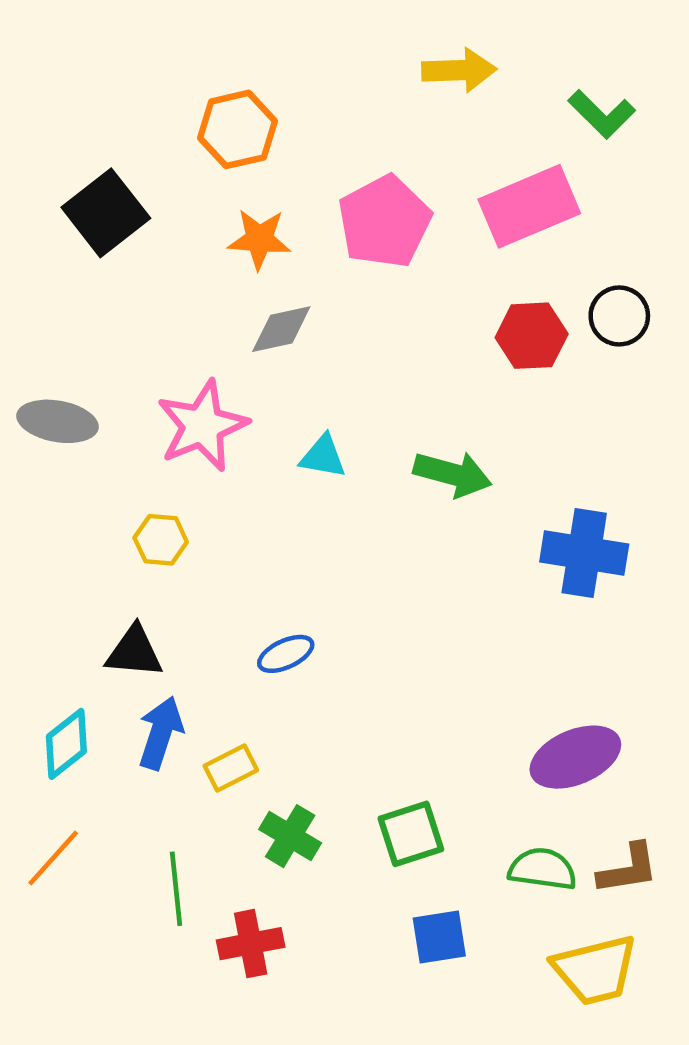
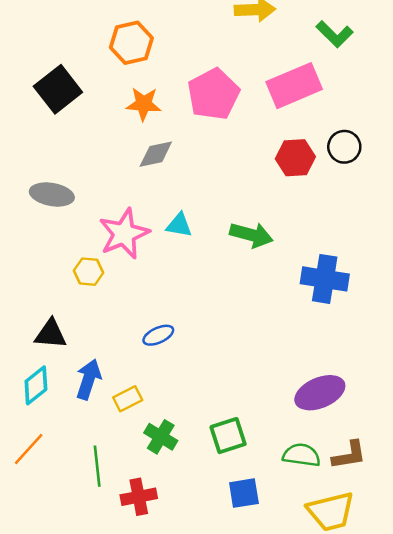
gray ellipse: (58, 421) -> (52, 194), moved
pink star: (202, 426) -> (124, 234), moved
black triangle: (134, 652) -> (51, 334), moved

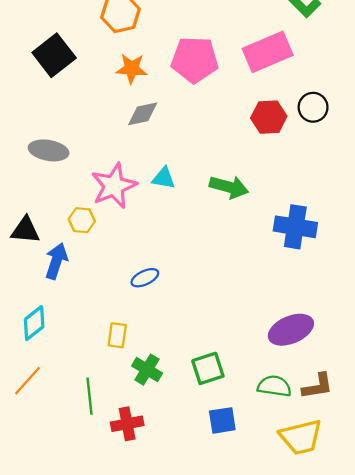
pink pentagon: (213, 94) -> (195, 60), turned 30
black triangle: (51, 334) -> (25, 230), moved
blue arrow: (89, 379) -> (56, 261), moved
yellow rectangle: (128, 399) -> (117, 335), turned -55

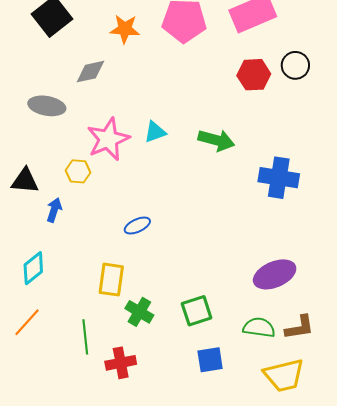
gray diamond: (143, 114) -> (90, 72), moved
cyan triangle: (164, 178) -> (155, 132), turned -30
blue arrow: (56, 261) -> (54, 210), size x0.7
yellow rectangle: (117, 335) -> (111, 280), size x1.4

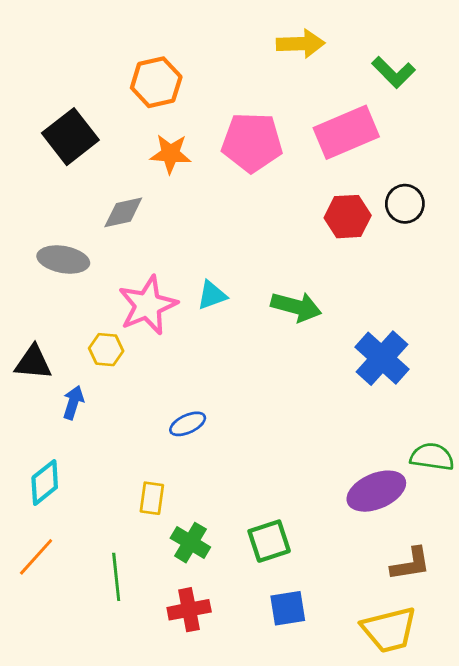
blue cross: (279, 178) -> (382, 358), turned 33
yellow rectangle: (111, 280) -> (152, 498), size x0.7
green semicircle: (259, 327) -> (432, 457), moved
red cross: (121, 363) -> (189, 610), moved

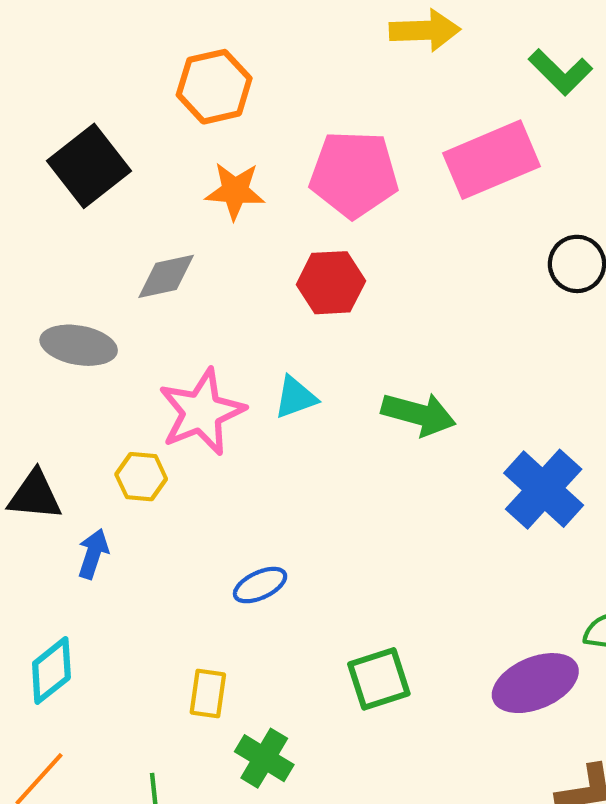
red hexagon: (348, 217) -> (331, 283), moved
green square: (269, 541) -> (379, 679), moved

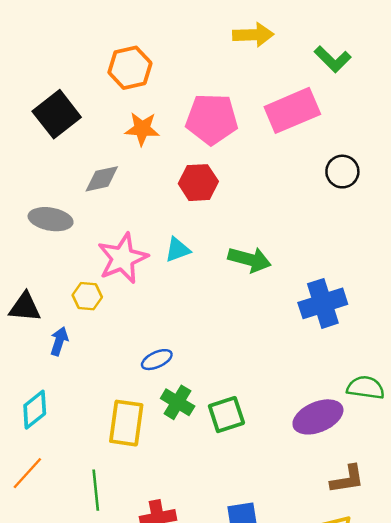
blue cross: (544, 489) -> (323, 303), turned 30
yellow rectangle: (208, 693) -> (126, 423), size x1.6
green cross: (264, 758) -> (178, 402), moved

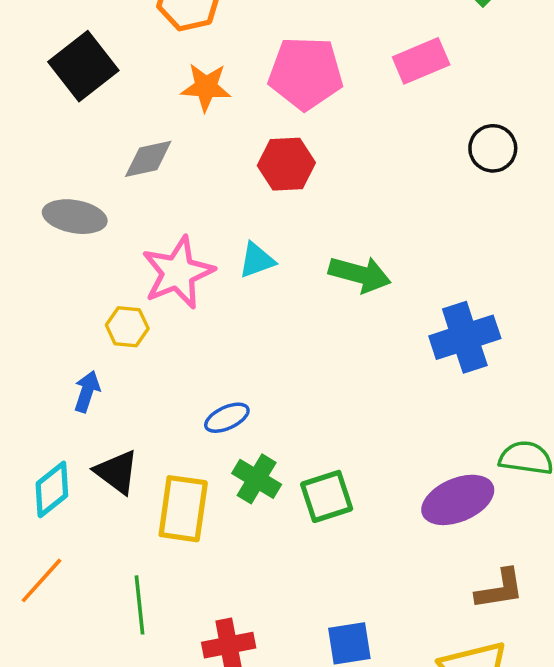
pink rectangle: (292, 110) -> (421, 61), size x0.7
black triangle: (25, 307) -> (117, 472), moved, turned 32

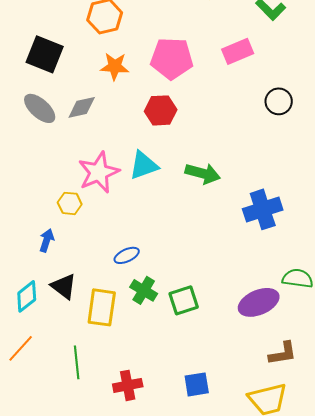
black square: (83, 66) -> (45, 54), turned -30
gray ellipse: (75, 217) -> (40, 108), moved, turned 32
cyan triangle: (257, 260) -> (144, 165), size x1.4

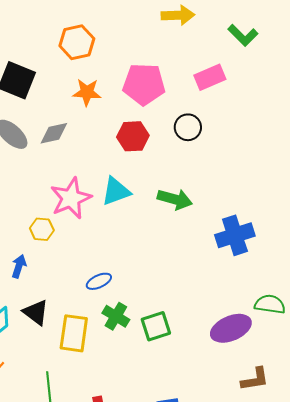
black circle: (279, 101) -> (188, 127), moved

